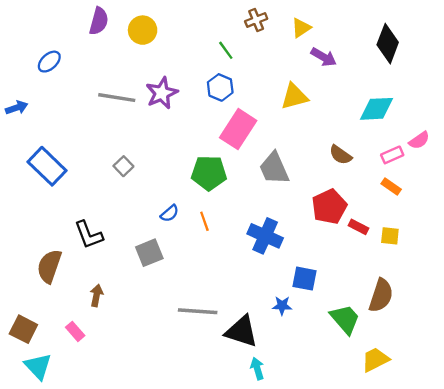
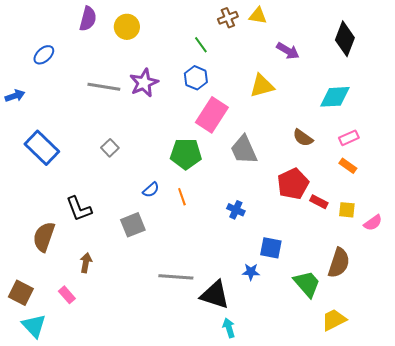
yellow triangle: (301, 28) -> (258, 16), moved, turned 42
pink semicircle: (419, 140) -> (373, 223), moved
blue cross: (265, 236) -> (236, 210), size x0.6

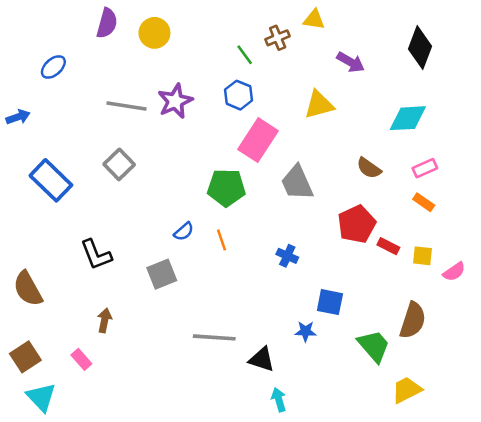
brown cross: (228, 18) -> (278, 38), moved
gray square: (110, 148) -> (119, 164), moved, size x1.4
brown semicircle: (44, 237) -> (28, 289), moved, turned -48
brown square: (21, 293) -> (25, 357), turned 30
black triangle: (215, 295) -> (262, 359), size x0.7

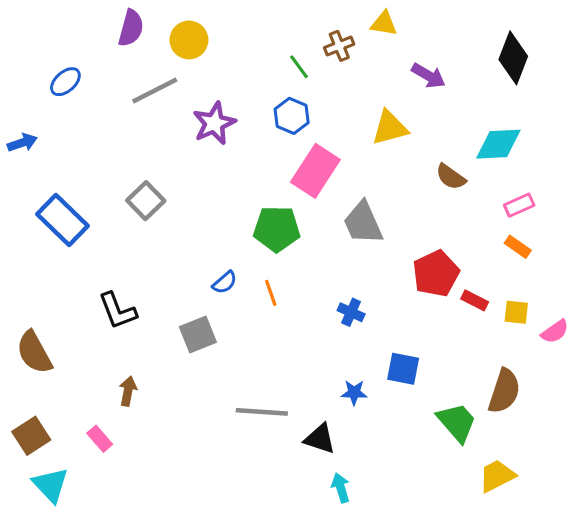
gray line: (126, 106) -> (155, 91), moved, turned -36
brown semicircle: (369, 168) -> (451, 177), moved
blue star: (306, 331) -> (354, 393), moved

